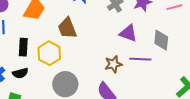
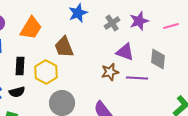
brown star: (113, 64) -> (110, 72), moved

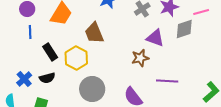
gray diamond: (158, 59) -> (184, 29), moved, turned 65
black rectangle: (20, 66) -> (50, 52), turned -36
purple line: (137, 78) -> (167, 81), moved

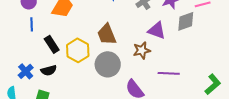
brown trapezoid: (94, 33) -> (107, 34), moved
gray circle: (92, 89) -> (108, 64), moved

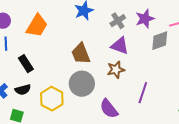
purple triangle: (157, 30) -> (120, 46), moved
yellow hexagon: (78, 50) -> (52, 99), moved
purple line: (169, 73) -> (143, 93), turned -75

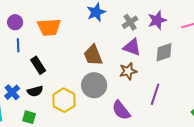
orange trapezoid: (37, 26) -> (49, 27), turned 55
gray diamond: (160, 41) -> (164, 52), moved

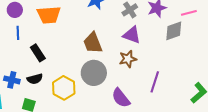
gray diamond: (164, 52) -> (174, 31), moved
blue cross: (12, 92) -> (12, 80), turned -35

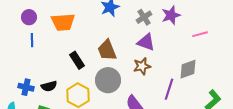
pink line: (189, 13) -> (200, 34), moved
gray diamond: (174, 31) -> (188, 69), moved
black rectangle: (38, 53) -> (77, 60), moved

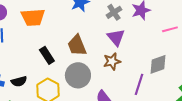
purple triangle: (146, 42) -> (116, 37), turned 30

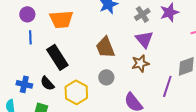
black rectangle: (47, 55) -> (57, 57), moved, size x1.4
gray circle: (78, 75) -> (106, 77), size x0.6
black semicircle: (19, 81) -> (47, 83), turned 63

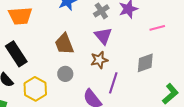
purple line: (167, 86) -> (113, 83), moved

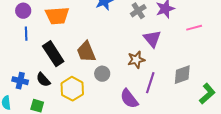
purple triangle: (103, 36) -> (152, 39), moved
brown trapezoid: (64, 44) -> (86, 52), moved
gray diamond: (145, 63) -> (182, 75), moved

